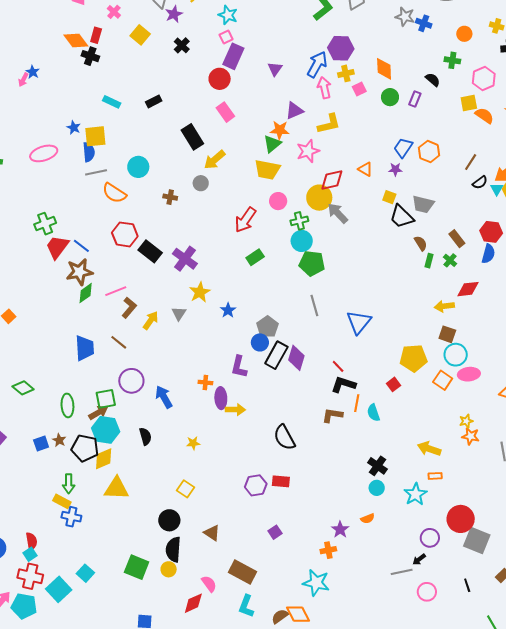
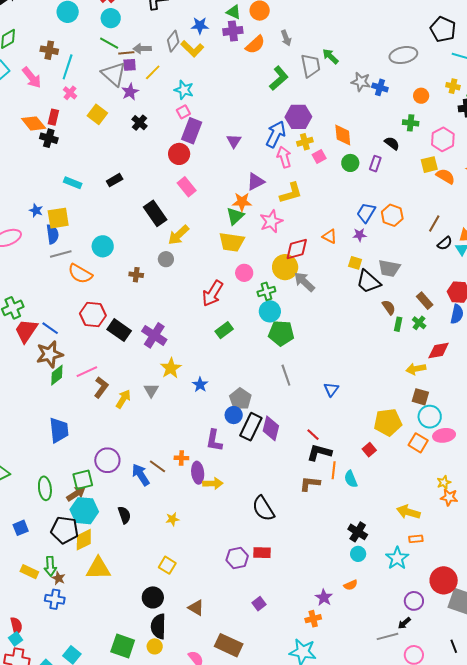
blue triangle: (359, 322) -> (331, 389), size x0.6
brown line: (119, 342) -> (158, 466), moved
brown star: (59, 440) -> (58, 578), moved
yellow rectangle: (62, 501) -> (29, 572), moved

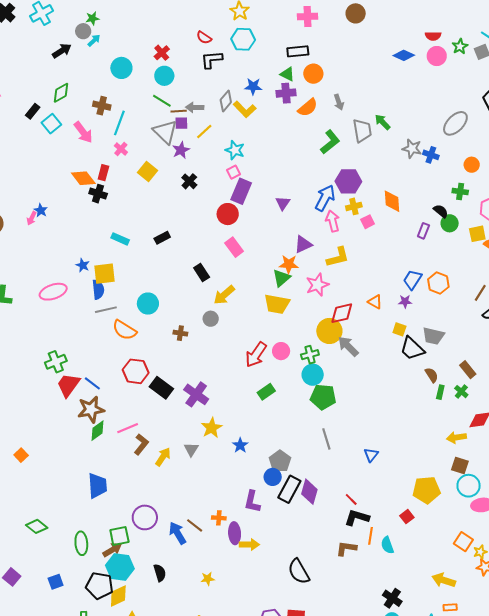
gray ellipse: (403, 55) -> (455, 123), turned -36
green circle: (350, 163) -> (450, 223), moved
black rectangle: (155, 213) -> (202, 273), size x0.7
pink circle: (244, 273) -> (281, 351), moved
orange square: (418, 443) -> (463, 542), moved

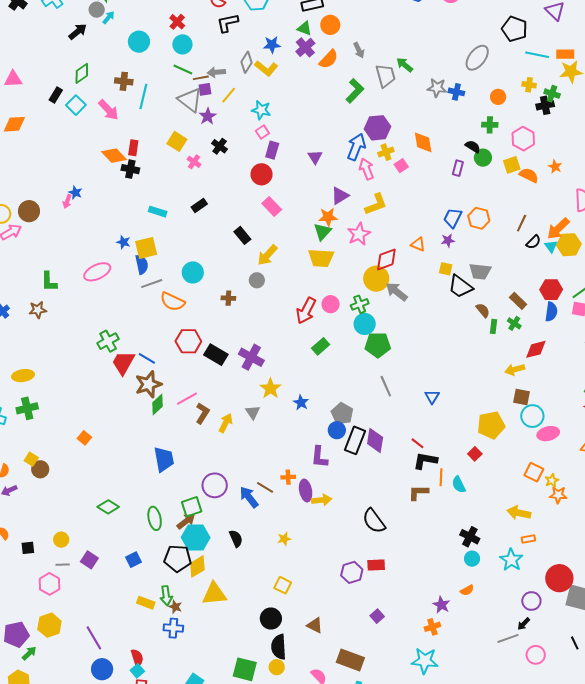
purple cross: (286, 93) -> (305, 47), turned -30
pink cross: (121, 149) -> (194, 162), moved
purple rectangle: (241, 191) -> (272, 150), size x0.7

